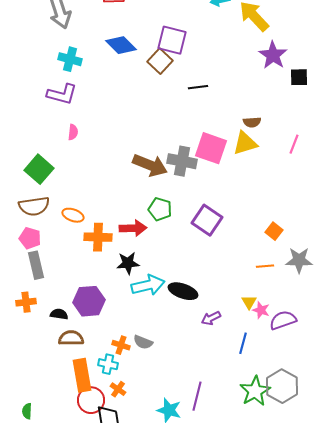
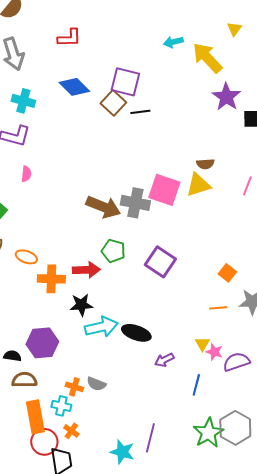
black line: (198, 87) -> (140, 112), moved

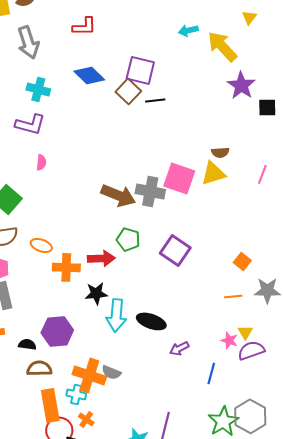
cyan arrow: (101, 327) -> (116, 315), turned 108
yellow triangle: (202, 344) -> (245, 332), moved
orange cross: (74, 387) -> (89, 375), size x1.8

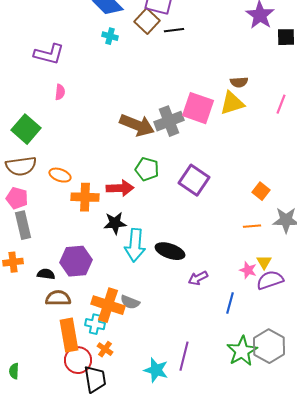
cyan cross: (38, 89) -> (110, 36), moved, size x0.7
gray cross: (150, 191) -> (169, 121), turned -32

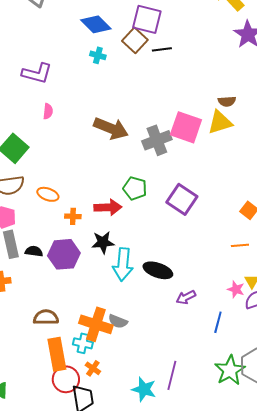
brown arrow: (137, 125) -> (111, 128), moved
orange cross: (85, 197) -> (73, 216), size x0.6
purple hexagon: (76, 261) -> (64, 254), moved
black semicircle: (46, 274) -> (34, 251), moved

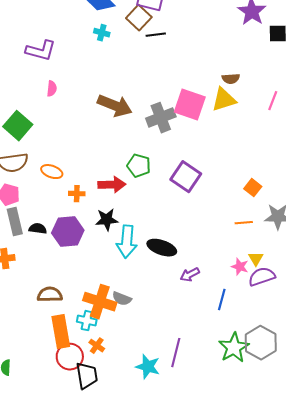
black line: (162, 49) -> (156, 35), moved

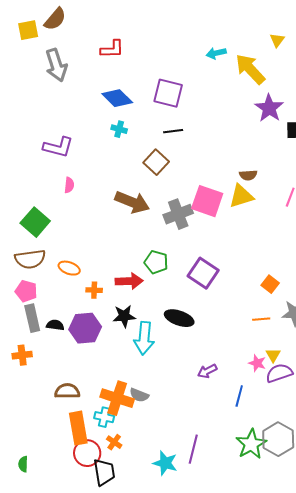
brown square: (139, 18) -> (156, 162), moved
black ellipse: (162, 248) -> (179, 318), moved

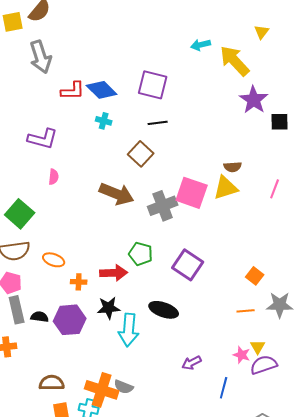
red L-shape: (112, 49) -> (73, 91), moved

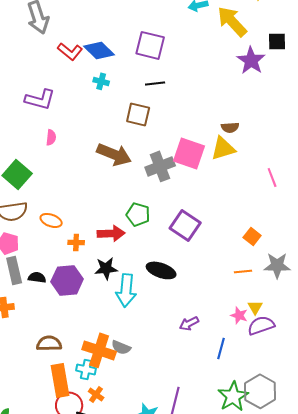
red L-shape: (73, 91) -> (70, 51), turned 40
black square: (280, 122) -> (277, 41), moved
brown square: (141, 154) -> (138, 114), turned -30
pink line: (275, 189) -> (272, 177), moved, turned -42

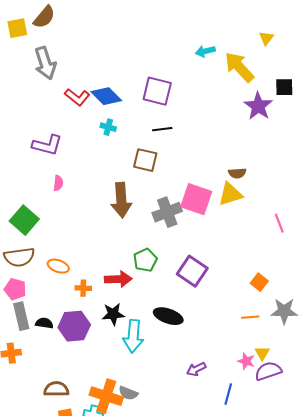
brown arrow: (114, 154) -> (121, 200), turned 64
green pentagon: (138, 214) -> (145, 260), turned 30

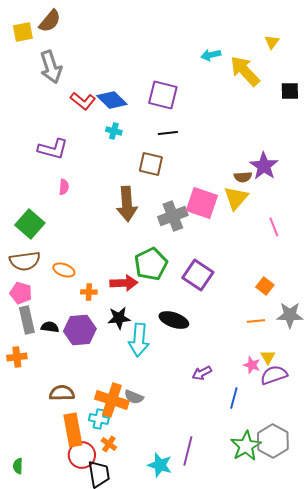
purple star: (258, 106) -> (264, 166), moved
yellow triangle: (230, 194) -> (236, 198), turned -32
pink line: (279, 223) -> (274, 227), moved
green pentagon: (145, 260) -> (151, 264), size x1.4

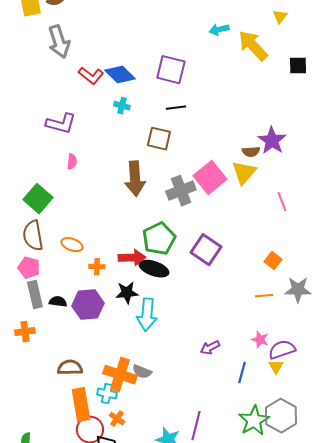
pink square: (202, 203) -> (210, 178), turned 32
brown semicircle: (25, 261) -> (33, 236), turned 88
black ellipse: (174, 320) -> (154, 269), moved
yellow triangle: (268, 357) -> (276, 367), moved

